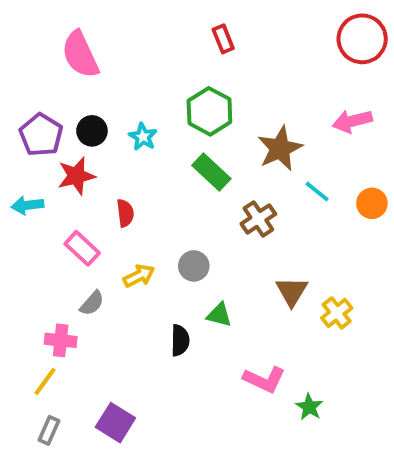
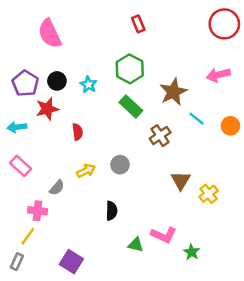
pink rectangle: (82, 248) -> (21, 166), moved
green triangle: (219, 315) -> (136, 245), moved
gray rectangle: (49, 430) -> (17, 262), moved

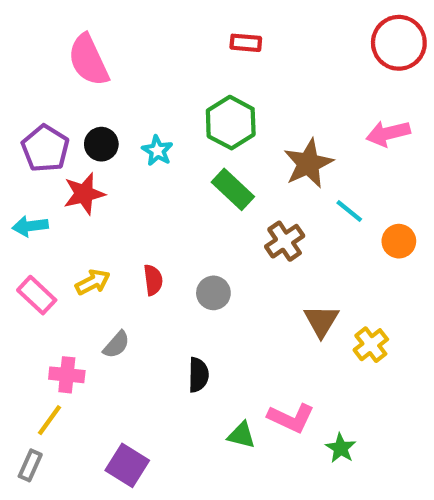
red rectangle: (138, 24) -> (246, 43), turned -63
orange circle: (230, 126) -> (399, 241), moved
red semicircle: (78, 132) -> (153, 280), moved
yellow arrow: (86, 171) -> (93, 282), moved
gray semicircle: (57, 188) -> (116, 345), moved

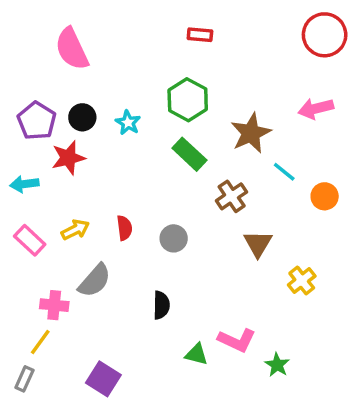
brown triangle: (321, 321) -> (258, 244), moved
gray semicircle: (116, 345) -> (95, 281), size x1.5

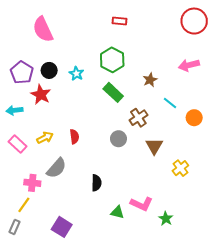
brown star: (251, 133) -> (150, 80), size x0.6
red star: (68, 158) -> (41, 95), turned -30
gray circle: (174, 238) -> (118, 139), moved

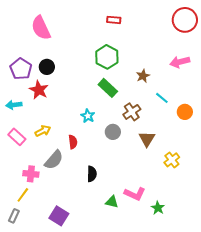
cyan star: (76, 74) -> (88, 116), moved
red semicircle: (74, 137) -> (73, 142), moved

